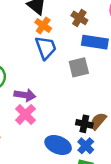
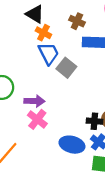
gray square: (79, 67) -> (66, 68), moved, turned -30

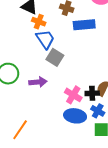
gray square: (66, 68) -> (55, 57), moved
pink cross: (37, 119) -> (73, 95), moved

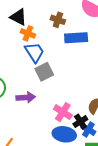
gray square: (55, 57) -> (44, 72), turned 30
black cross: (92, 93) -> (80, 122), moved, turned -32

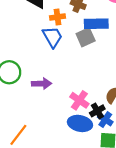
orange cross: (28, 33) -> (58, 17), moved, turned -32
gray square: (44, 72) -> (86, 37), moved

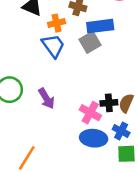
purple arrow: (41, 84) -> (46, 98), turned 66
black cross: (97, 111) -> (109, 103), moved, turned 32

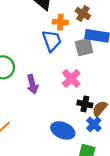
pink cross: (90, 113) -> (71, 78), moved
blue cross: (121, 131) -> (94, 124), moved

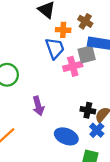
pink cross: (71, 78) -> (73, 66), moved, turned 30
purple arrow: (32, 84) -> (38, 106), moved

